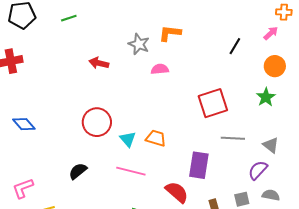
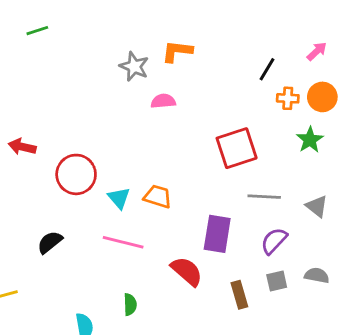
orange cross: (284, 12) -> (288, 98), moved
red arrow: (99, 63) -> (22, 147), moved
purple semicircle: (258, 170) -> (274, 241), moved

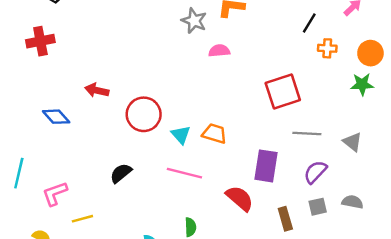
orange circle: (322, 97) -> (370, 53), moved
green star: (310, 140) -> (362, 84), moved, turned 30

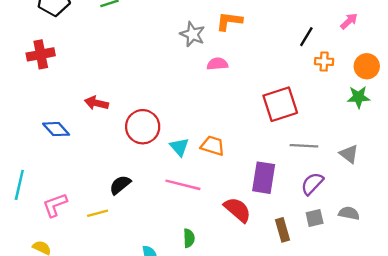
yellow line: (82, 219) -> (98, 213), moved

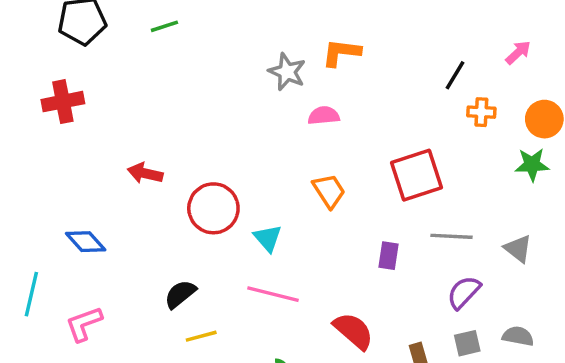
blue diamond: (56, 129) -> (86, 242), moved
orange trapezoid: (213, 146) -> (329, 191), moved, turned 40
purple rectangle: (264, 178) -> (389, 256), moved, size x0.6
yellow line: (98, 213) -> (201, 336), moved

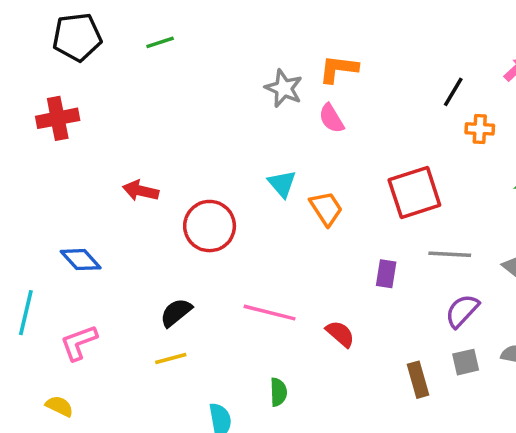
pink semicircle: (324, 116) -> (331, 118), moved, turned -116
cyan triangle: (268, 238) -> (282, 184), moved
red semicircle: (353, 331) -> (340, 334), moved, size x0.7
yellow line: (201, 336) -> (171, 359), moved

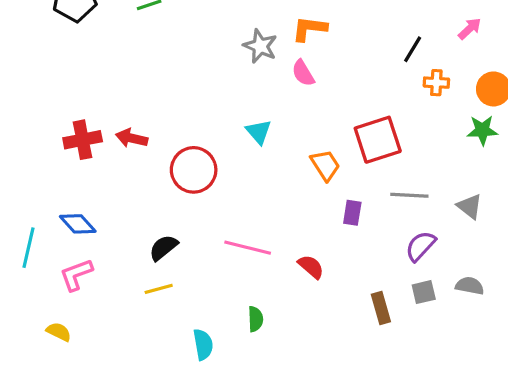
red cross: (58, 118) -> (83, 140), moved
orange trapezoid: (326, 208) -> (325, 165), moved
blue diamond: (81, 260) -> (78, 224), moved

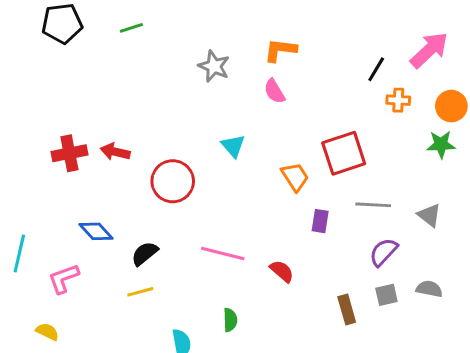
pink arrow: (470, 29) -> (429, 50), size x1.8
gray star: (260, 46) -> (214, 66), moved
blue diamond: (78, 224) -> (96, 231), moved

